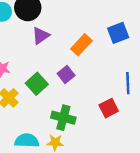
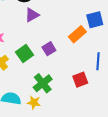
orange rectangle: (81, 45) -> (77, 34), moved
green cross: (63, 118) -> (43, 83), turned 30

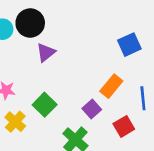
orange rectangle: (77, 34) -> (111, 86), moved
purple square: (49, 49) -> (92, 109), moved

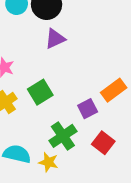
red square: (124, 126) -> (103, 143), moved, turned -36

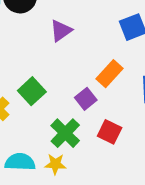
purple triangle: (55, 39) -> (61, 31), moved

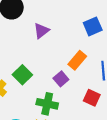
red square: (110, 132) -> (92, 98), moved
green cross: (65, 133) -> (47, 104), turned -30

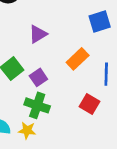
purple triangle: (41, 31) -> (38, 34), moved
purple square: (61, 79) -> (38, 77), moved

